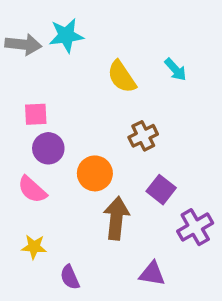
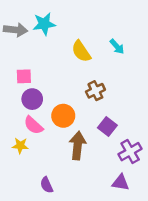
pink semicircle: (32, 190) -> (33, 125), moved
yellow star: (34, 247) -> (20, 146), moved
purple triangle: (152, 274) -> (121, 183), moved

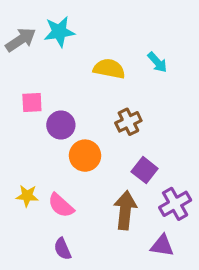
gray arrow: (16, 30) -> (21, 40), turned -40
yellow semicircle: (81, 51) -> (109, 69), turned 135
purple circle: (32, 99) -> (61, 125), moved
pink semicircle: (33, 125) -> (61, 205), moved
brown arrow: (78, 146) -> (125, 210), moved

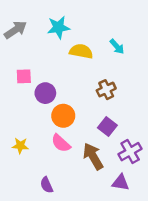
cyan star: (59, 32) -> (58, 27), moved
brown cross: (128, 122) -> (106, 90), moved
pink semicircle: (61, 205) -> (61, 143), moved
brown arrow: (125, 210) -> (93, 156), turned -36

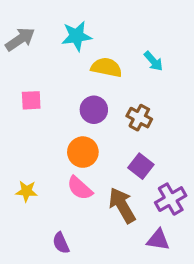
brown cross: (106, 90) -> (139, 118), turned -36
purple circle: (45, 93) -> (94, 110), moved

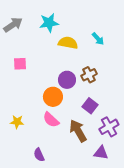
purple circle: (94, 110) -> (67, 80), moved
brown cross: (139, 118) -> (89, 75), turned 35

